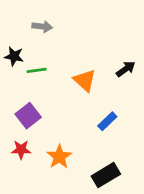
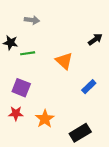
black arrow: (126, 69) -> (95, 39), moved
purple square: (28, 116) -> (21, 88), turned -30
blue rectangle: (107, 121) -> (89, 87), moved

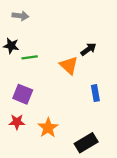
gray arrow: (32, 20) -> (20, 16), moved
black arrow: (95, 39) -> (88, 49), moved
blue rectangle: (89, 87) -> (95, 93), turned -56

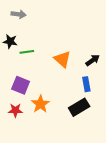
black arrow: (88, 49) -> (93, 60), moved
orange star: (48, 128) -> (40, 104), moved
black rectangle: (86, 143) -> (79, 107), moved

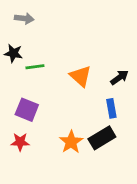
orange star: (40, 104) -> (71, 142), moved

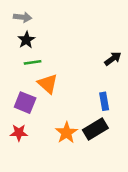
black star: (13, 53) -> (26, 40), moved, turned 30
orange triangle: (81, 76) -> (48, 84), moved
black arrow: (119, 78) -> (113, 59), moved

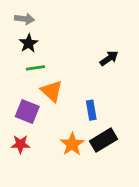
black arrow: (113, 59) -> (109, 58), moved
blue rectangle: (104, 101) -> (91, 110), moved

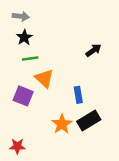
red star: (20, 144) -> (17, 146), moved

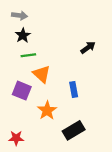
black rectangle: (89, 121) -> (74, 130), moved
orange star: (62, 124) -> (47, 110), moved

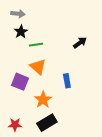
green line: (28, 55) -> (36, 45), moved
black rectangle: (74, 130) -> (47, 123), moved

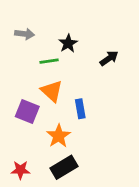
gray arrow: (18, 14) -> (25, 34), moved
black star: (21, 32) -> (68, 43), moved
blue rectangle: (67, 81) -> (80, 109), moved

